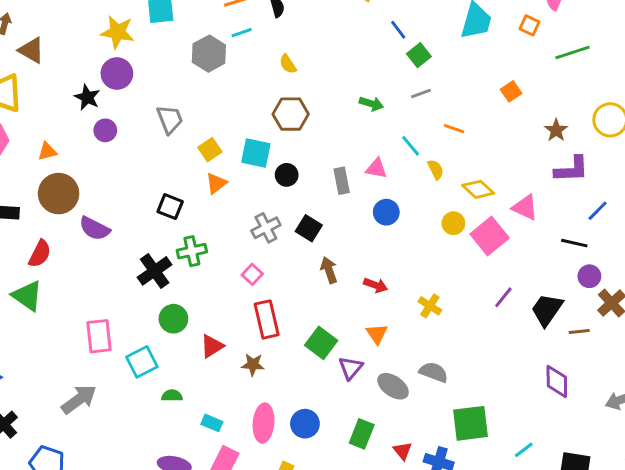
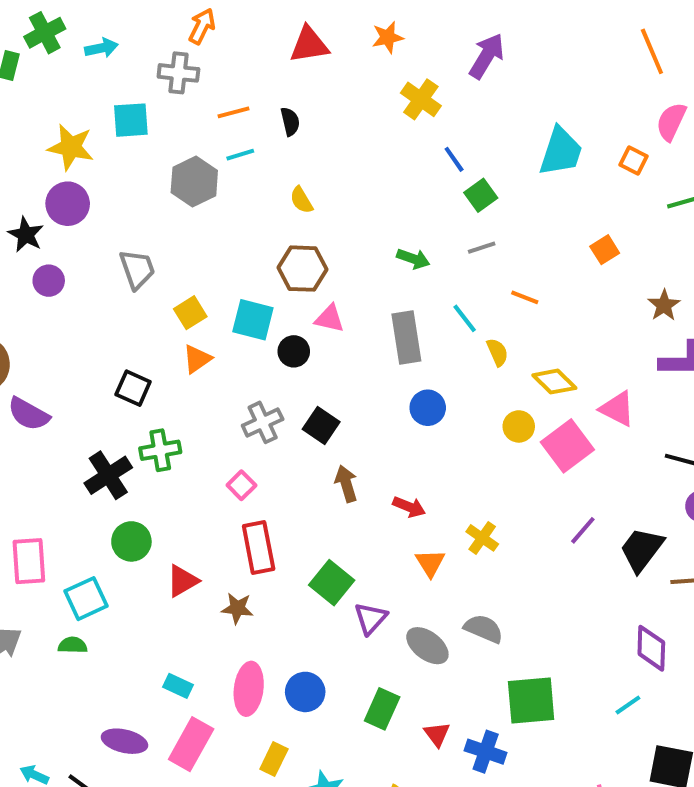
pink triangle: (376, 168) -> (330, 319), moved
gray rectangle: (342, 181) -> (406, 338), moved, size x1.4
orange triangle: (377, 334) -> (430, 563), moved
green semicircle: (172, 396) -> (73, 645), moved
cyan line: (524, 450) -> (628, 705), moved

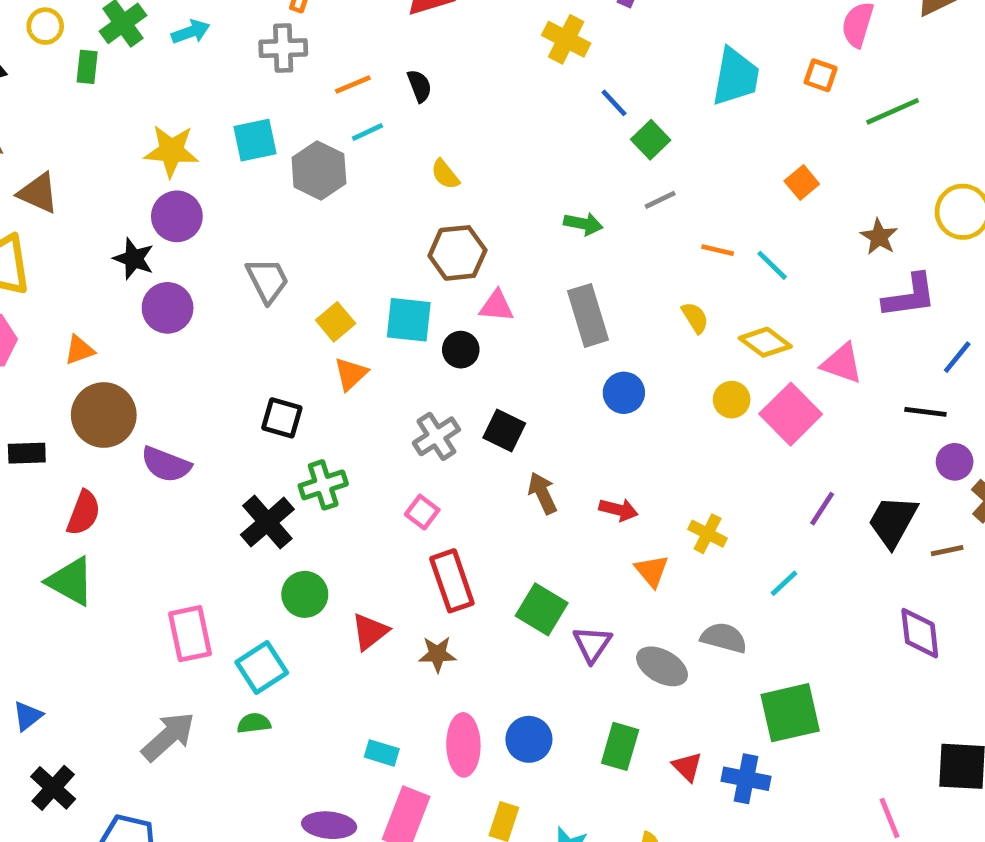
cyan square: (131, 120) -> (255, 140), moved
purple circle: (49, 281) -> (168, 308), size x1.4
cyan line: (465, 318) -> (772, 265), moved
cyan line: (628, 705) -> (784, 583), moved

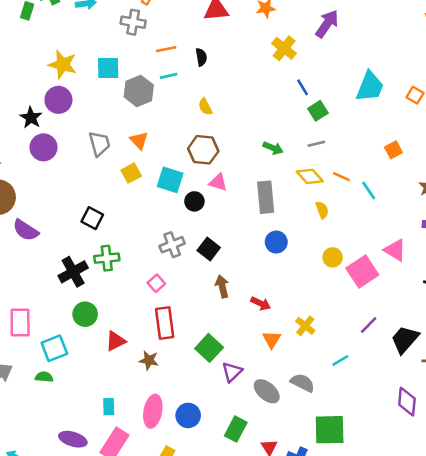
yellow diamond: (765, 342) -> (310, 176), moved
orange triangle: (351, 374) -> (139, 140), moved, turned -42
cyan rectangle: (382, 753) -> (109, 407), turned 60

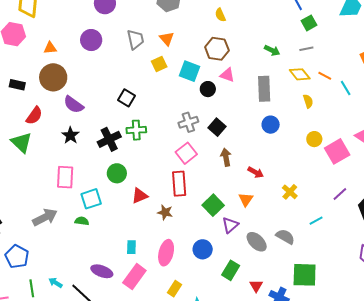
black star: (31, 118) -> (70, 135), moved
pink square: (156, 283) -> (186, 153), moved, size x1.5
orange triangle: (272, 339) -> (246, 199), moved
blue circle: (188, 415) -> (203, 249), moved

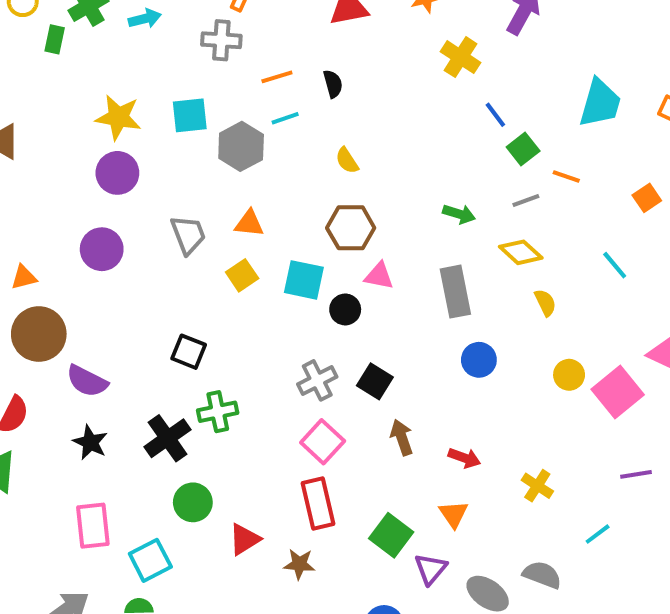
orange triangle: (167, 39) -> (249, 223), turned -35
orange line: (325, 76) -> (566, 176), moved
purple line: (340, 194) -> (636, 474), turned 42

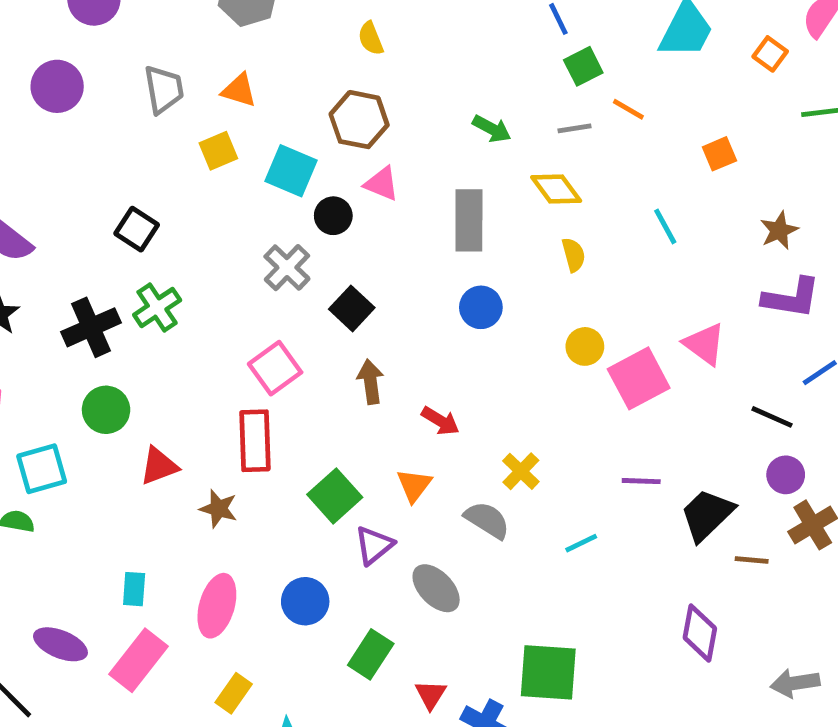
gray cross: (317, 380) -> (287, 268), moved, turned -30
green cross: (218, 412) -> (157, 308), turned -33
gray semicircle: (542, 575) -> (487, 520), moved

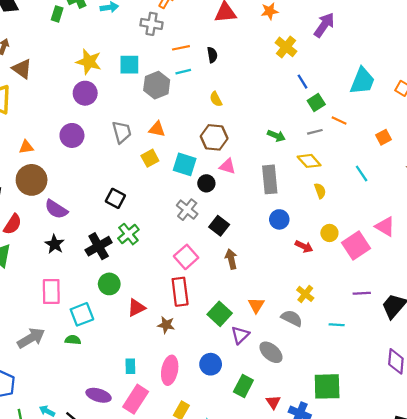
red arrow: (440, 421) -> (304, 247), moved
cyan line: (581, 543) -> (337, 325), turned 35

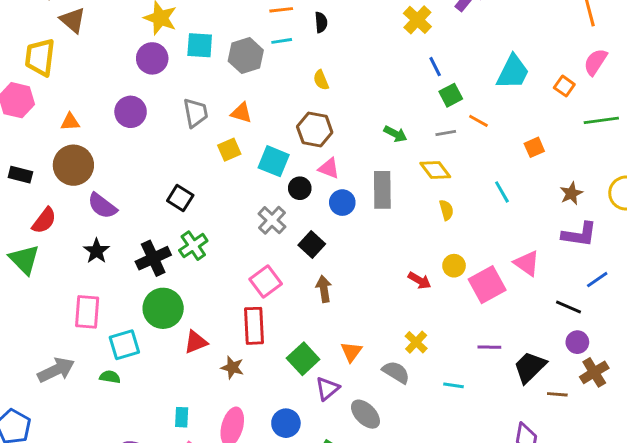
cyan square: (129, 65) -> (200, 45), moved
blue circle: (279, 219) -> (342, 203), moved
green circle: (109, 284) -> (163, 308), size x1.4

